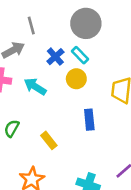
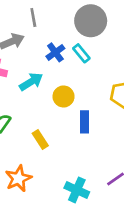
yellow circle: (76, 79) -> (64, 96), moved
cyan arrow: (35, 87) -> (31, 82), turned 110

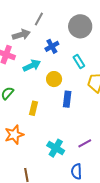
gray line: (33, 18) -> (39, 19), turned 32
cyan rectangle: (81, 53) -> (79, 62), moved
yellow rectangle: (40, 140) -> (33, 108), turned 40

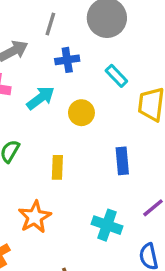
gray line: (39, 19) -> (50, 24), moved
blue cross: (52, 46) -> (67, 60), turned 32
blue rectangle: (67, 99) -> (122, 161), moved

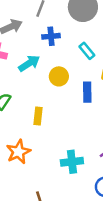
blue rectangle: (122, 161) -> (87, 92), moved
cyan cross: (107, 225) -> (72, 162), turned -30

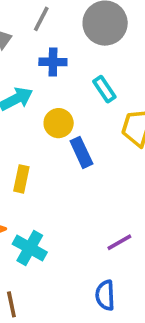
blue rectangle: (87, 92) -> (81, 152), moved, turned -30
cyan cross: (72, 162) -> (30, 248), moved, turned 30

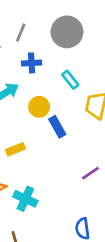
yellow rectangle: (21, 179) -> (15, 149), turned 60
purple line: (119, 242) -> (91, 173), moved

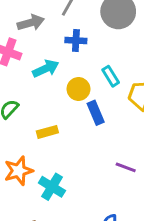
cyan rectangle: (70, 80) -> (111, 76), moved
purple line: (91, 173) -> (126, 167), turned 48

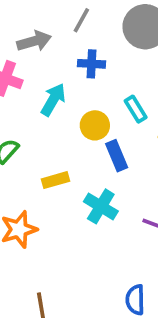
cyan arrow: (46, 69) -> (53, 100), turned -35
cyan cross: (52, 187) -> (101, 206), moved

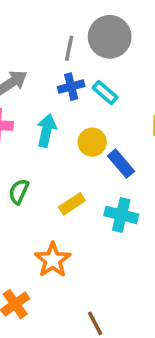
gray line: (81, 20) -> (69, 48), moved
cyan rectangle: (136, 109) -> (105, 93), moved

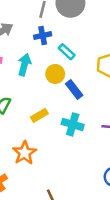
cyan rectangle: (105, 93) -> (67, 52), moved

